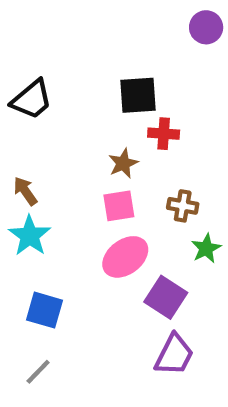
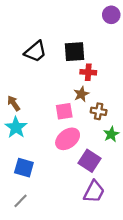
black trapezoid: (32, 100) -> (35, 52), moved
brown star: (123, 163) -> (81, 94), moved

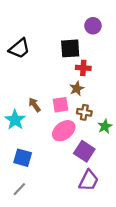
purple circle: (111, 15) -> (93, 26), moved
black trapezoid: (35, 52) -> (19, 48), moved
brown arrow: (14, 103) -> (35, 105), moved
brown cross: (99, 111) -> (84, 112), moved

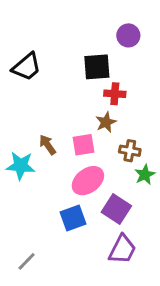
brown cross: (84, 112) -> (130, 151), moved
cyan star: (15, 120) -> (21, 166), turned -30
blue square: (23, 158) -> (73, 218), moved, turned -36

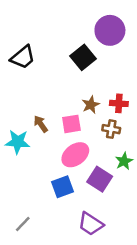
purple circle: (128, 35) -> (110, 30), size x1.5
black square: (97, 67) -> (83, 57), turned -35
red cross: (115, 94) -> (119, 103), moved
green star: (145, 175) -> (124, 161), moved
purple trapezoid: (122, 249) -> (91, 224), moved, turned 96

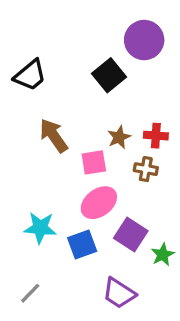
brown arrow: (41, 124) -> (54, 136), moved, size x1.5
cyan star: (18, 142) -> (40, 228), moved
green star: (124, 161) -> (163, 255), moved

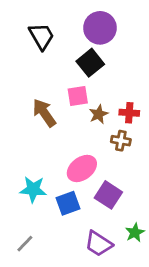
purple circle: (144, 40) -> (100, 28), moved
black trapezoid: (30, 75) -> (41, 36), moved, turned -80
pink square: (94, 162) -> (78, 96), moved
green star: (163, 255) -> (135, 233), moved

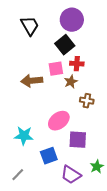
brown arrow: (44, 113) -> (32, 81), turned -60
red cross: (129, 113) -> (77, 64), moved
purple square: (108, 195) -> (78, 140), turned -30
blue square: (68, 203) -> (49, 156), moved

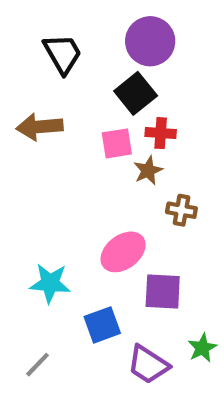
brown arrow: (32, 81) -> (40, 127), moved

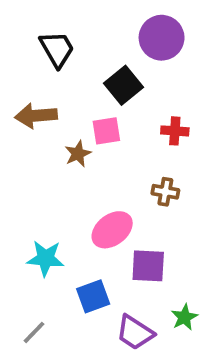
purple circle: (150, 41) -> (162, 38), moved
red cross: (161, 133) -> (175, 131), moved
brown star: (148, 171) -> (78, 154), moved

